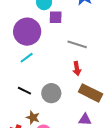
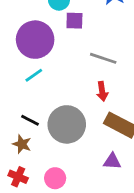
gray circle: (51, 93) -> (67, 124), size x1.4
brown star: (33, 118) -> (22, 144), moved

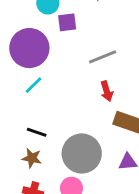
gray line: (103, 58) -> (103, 57), turned -32
gray circle: (67, 124) -> (82, 154), moved

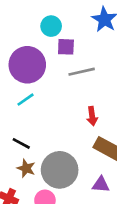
gray line: (103, 57) -> (82, 72), moved
brown star: (32, 158) -> (26, 168), moved

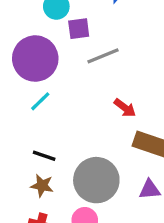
red arrow: (92, 116) -> (125, 108), turned -36
brown star: (26, 168) -> (42, 186), moved

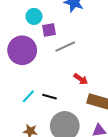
cyan line: (40, 101) -> (28, 96), moved
black line: (44, 156) -> (49, 97), moved

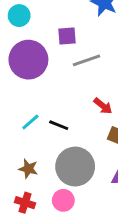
cyan circle: (34, 16) -> (19, 16), moved

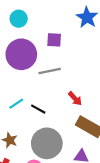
gray line: (87, 60) -> (50, 71), moved

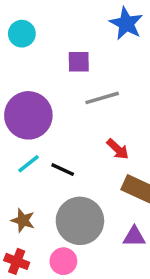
purple circle: (21, 54) -> (28, 115), moved
gray line: (50, 71) -> (102, 98), moved

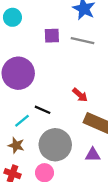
gray line: (102, 98) -> (82, 41), moved, turned 30
cyan line: (29, 164) -> (22, 121), moved

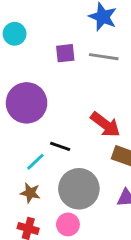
red arrow: (80, 95) -> (105, 125), size x1.5

